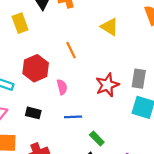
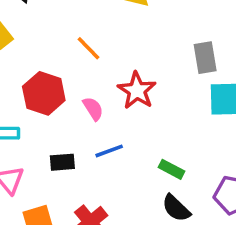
red star: (107, 85) -> (137, 91), moved
blue line: (73, 117) -> (109, 151), moved

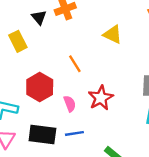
black rectangle: (62, 162) -> (42, 134), size x1.6

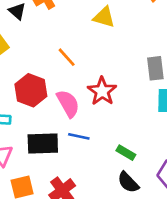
pink semicircle: (70, 104) -> (68, 103), size x1.5
blue line: (74, 133) -> (79, 136), turned 30

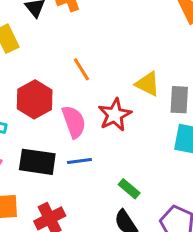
yellow triangle: (104, 17) -> (148, 84), moved
blue line: (79, 136) -> (79, 161), turned -30

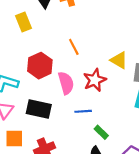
blue line: (79, 161) -> (83, 111), moved

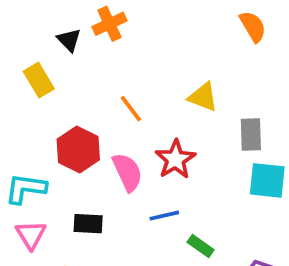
yellow triangle: (119, 60) -> (203, 97), moved
black rectangle: (39, 109) -> (88, 224), size x0.7

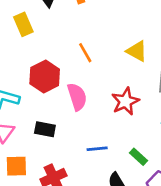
red star: (175, 159) -> (125, 101), moved
blue line: (164, 216) -> (97, 149), moved
green rectangle: (201, 246) -> (139, 157), moved

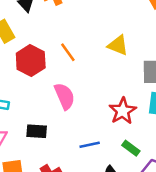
red hexagon: (45, 77) -> (31, 61), moved
red star: (125, 101) -> (123, 111), moved

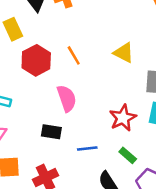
black rectangle: (37, 131) -> (51, 132), moved

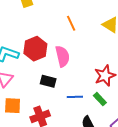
red hexagon: (36, 60) -> (35, 49), moved
green rectangle: (128, 155) -> (100, 99), moved

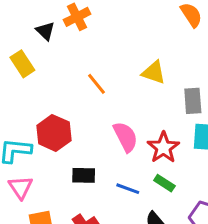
pink semicircle: (62, 56) -> (126, 137), moved
blue line: (75, 97) -> (128, 189), turned 35

